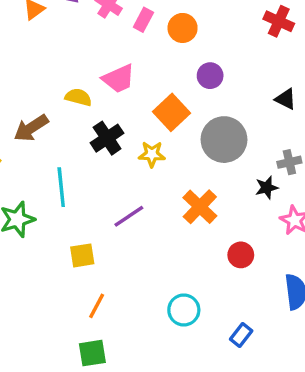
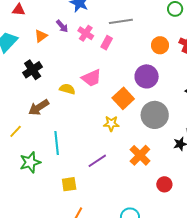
orange circle: (183, 28) -> (160, 45), moved
purple circle: (210, 76) -> (147, 76), size x1.5
black cross: (107, 138) -> (33, 70), moved

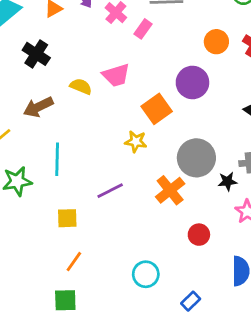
black cross: (33, 70) -> (36, 54), turned -30
gray circle: (155, 115) -> (196, 158), moved

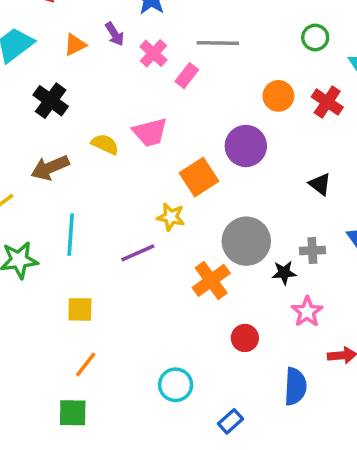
purple line: (110, 191) -> (138, 253), moved

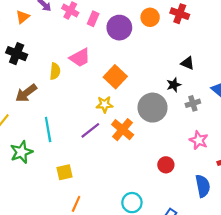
yellow semicircle: (105, 144) -> (55, 71), turned 84
purple circle: (246, 146) -> (119, 28), moved
black star: (284, 273) -> (174, 85), moved
orange cross: (211, 280) -> (123, 130), moved

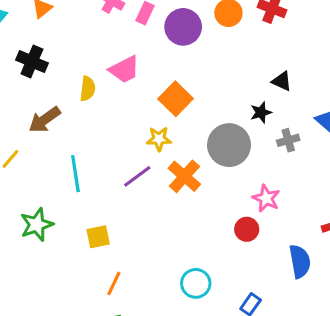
pink star: (199, 140) -> (266, 198), moved
green star: (21, 152) -> (37, 225), moved

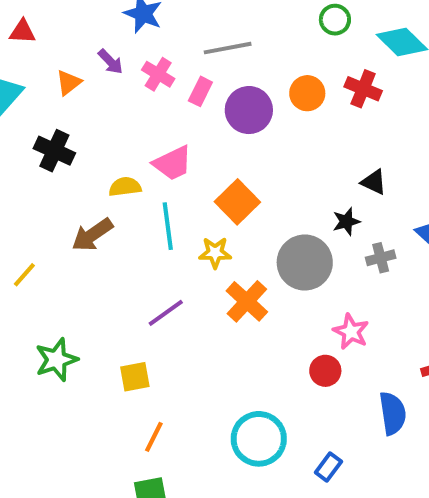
yellow semicircle: (88, 89) -> (125, 187), turned -105
brown arrow: (45, 120) -> (92, 235), moved
cyan line: (75, 174) -> (168, 226), moved
purple line: (137, 176) -> (166, 313), moved
cyan circle: (196, 283) -> (259, 439), size x1.4

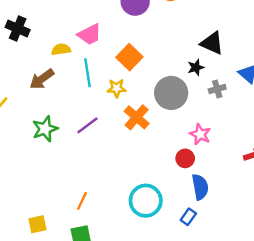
black triangle: (374, 182) -> (212, 43), size x1.5
green star: (56, 360) -> (45, 129), moved
yellow square: (135, 377) -> (37, 224), moved
blue semicircle: (393, 413) -> (200, 187), moved

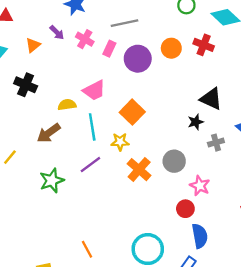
gray circle: (171, 93) -> (174, 161), moved, size x0.7
purple line: (87, 125) -> (90, 165), moved
orange line: (82, 201) -> (87, 249), turned -54

